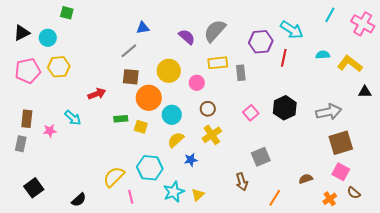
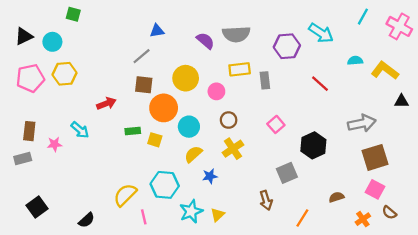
gray semicircle: (215, 31) -> (236, 34), turned -135
red line: (284, 58) -> (320, 84), moved, turned -60
black hexagon: (285, 108) -> (313, 145), moved
gray rectangle: (21, 144) -> (23, 159), turned 63

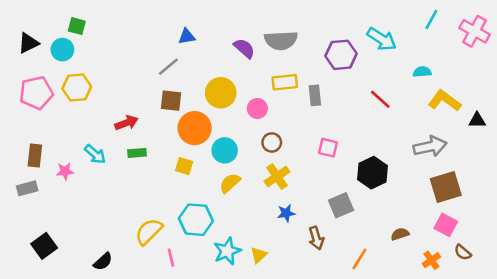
green square: (73, 14) -> (77, 26), moved
yellow L-shape: (385, 70) -> (444, 101), moved
pink square: (276, 124) -> (328, 148), turned -35
green rectangle: (133, 131) -> (137, 153), moved
blue star: (210, 176) -> (286, 213), moved

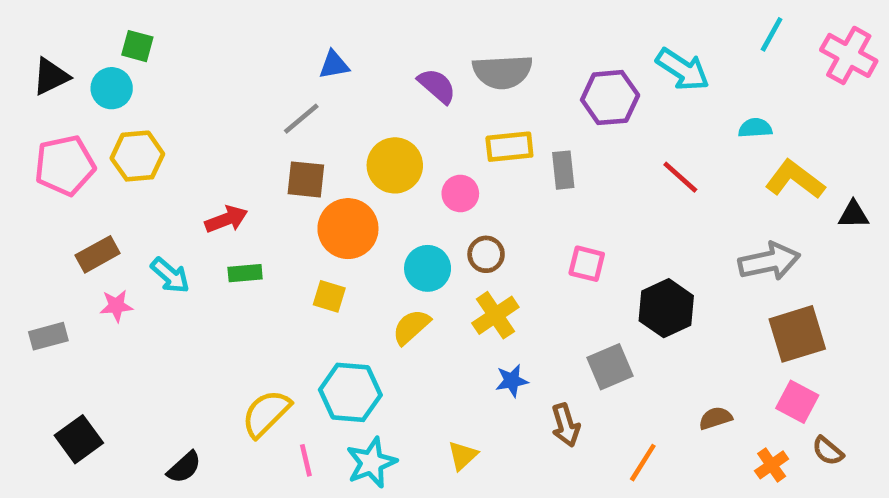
cyan circle: (225, 150) -> (428, 268), moved
brown rectangle: (35, 156) -> (98, 254), moved, turned 55
cyan star: (227, 251) -> (371, 463), moved

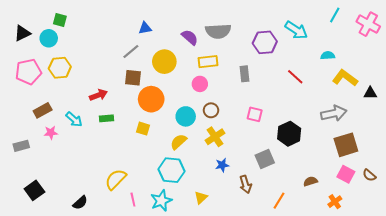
yellow rectangle: (509, 147) -> (208, 62), moved
yellow circle: (395, 165) -> (164, 62), moved
cyan hexagon: (350, 392) -> (171, 170), moved
brown semicircle: (828, 451) -> (369, 175), moved

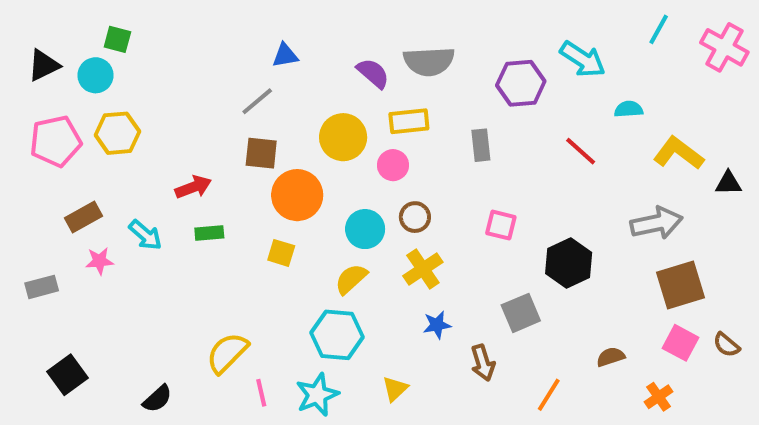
cyan semicircle: (328, 56) -> (629, 109), moved
yellow circle: (164, 62) -> (343, 137), moved

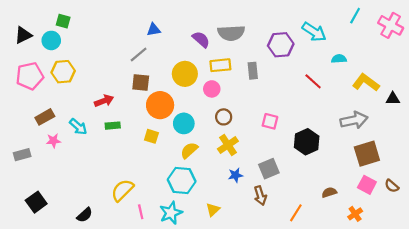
gray rectangle: (481, 145) -> (253, 71), moved
cyan circle: (365, 229) -> (184, 123), moved
gray square: (521, 313) -> (269, 169), moved

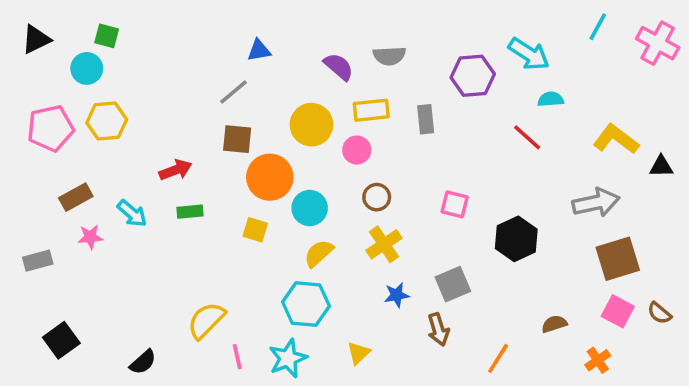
gray semicircle: (231, 33) -> (389, 56), size x0.7
black triangle: (23, 35) -> (36, 39), moved
cyan semicircle: (339, 59) -> (551, 99), moved

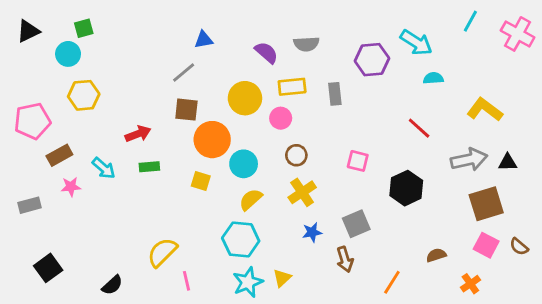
green square: (107, 36) -> (84, 28), turned -30
pink pentagon: (50, 128) -> (32, 121), moved
red line: (527, 137) -> (419, 128), moved
black triangle: (661, 166) -> (508, 162), moved
cyan star: (288, 358) -> (248, 282), moved

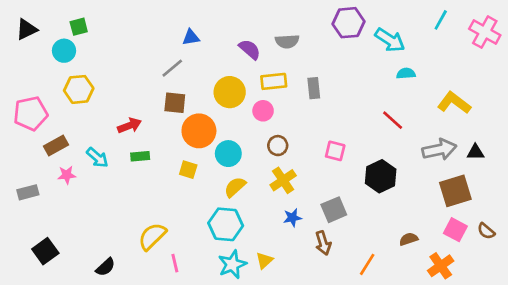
purple hexagon: (372, 60) -> (349, 23), moved
orange cross: (470, 284) -> (441, 266), size x1.4

